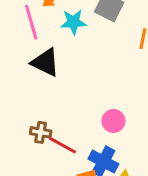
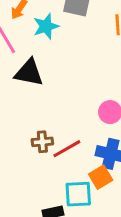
red line: (62, 145) -> (67, 149), turned -44

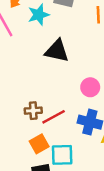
black triangle: (29, 73) -> (57, 51), moved
orange square: (101, 177) -> (39, 144), moved

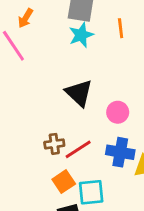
cyan star: (39, 15) -> (81, 35), moved
black triangle: (57, 51) -> (79, 93), moved, turned 35

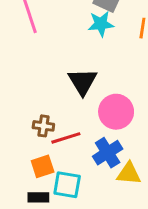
pink circle: (118, 112) -> (116, 112), size x1.5
blue cross: (120, 152) -> (108, 153), turned 32

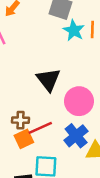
cyan star: (101, 24) -> (74, 30), moved, turned -30
orange square: (43, 166) -> (24, 139), moved

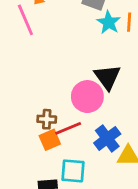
black triangle: (48, 80) -> (107, 77), moved
pink circle: (79, 101) -> (87, 97), moved

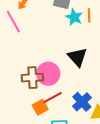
pink circle: (87, 97) -> (48, 74), moved
brown cross: (47, 119) -> (32, 78), moved, size x1.5

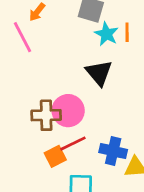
black triangle: (77, 57) -> (99, 73), moved
blue cross: (82, 102) -> (113, 151), turned -36

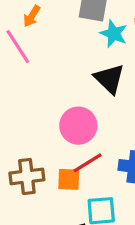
brown cross: (46, 115) -> (27, 176), moved
orange square: (55, 156) -> (69, 179), turned 35

